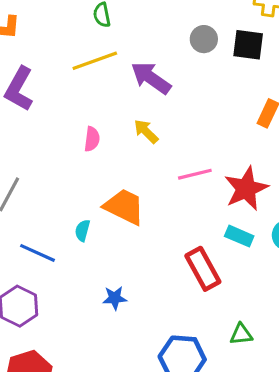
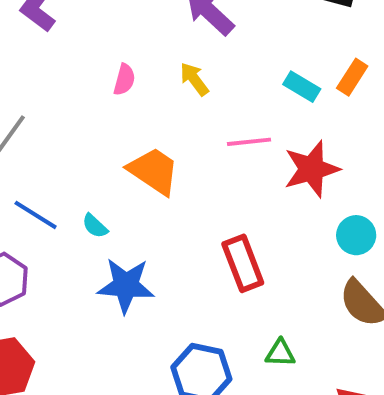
cyan semicircle: (82, 230) -> (95, 226), moved, turned -70
cyan rectangle: (239, 236) -> (302, 87), moved
blue star: (115, 298) -> (126, 285), size x1.8

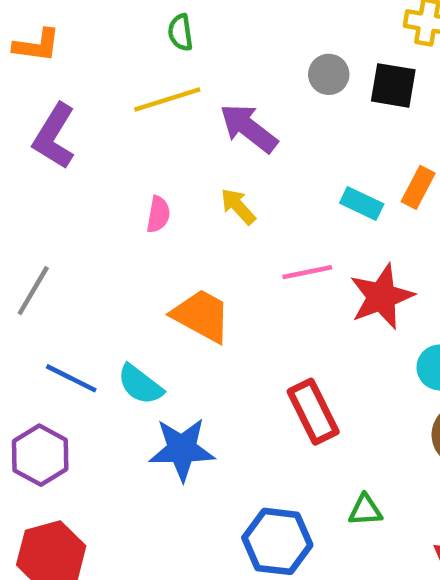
cyan semicircle: (95, 226) -> (140, 385), size x1.5

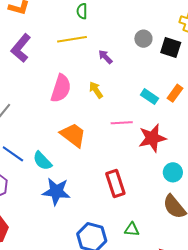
purple arrow: (249, 128) -> (105, 57), size x0.6
pink semicircle: (158, 214) -> (61, 88), size x1.8

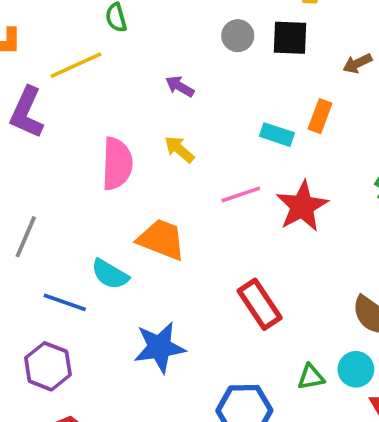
yellow line: (72, 39) -> (76, 65), moved
cyan semicircle: (42, 161) -> (110, 274), moved
cyan circle: (173, 172) -> (356, 369), moved

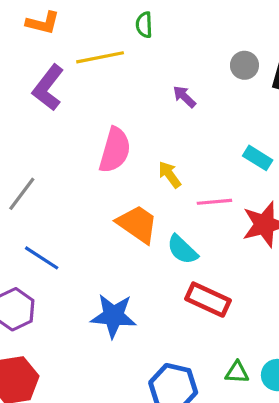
yellow arrow: (179, 149) -> (170, 175), moved
cyan semicircle: (110, 274) -> (182, 250), moved
red rectangle: (260, 304) -> (208, 300), turned -45

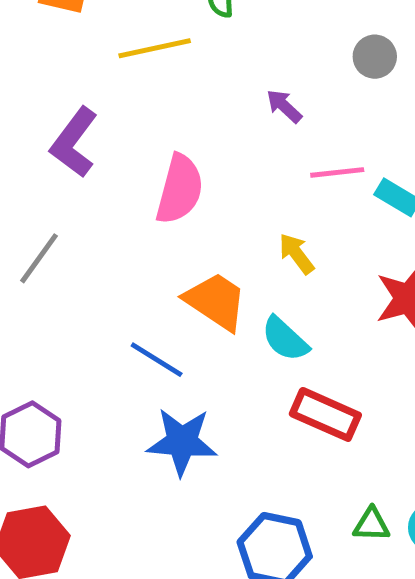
purple L-shape: (48, 88) -> (74, 142), moved
yellow arrow: (170, 175) -> (297, 254), moved
pink line: (214, 202) -> (337, 172), moved
blue line: (42, 258) -> (157, 360), moved

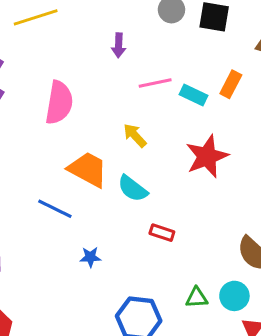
purple arrow: (284, 106) -> (119, 45), turned -125
red rectangle: (325, 414) -> (162, 233), size x0.6
blue star: (182, 442) -> (90, 257), moved, size x0.5

